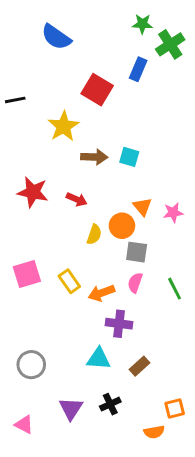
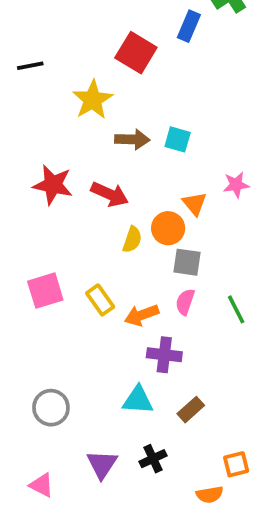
red arrow: (77, 199) -> (110, 194), size x1.4
pink star: (173, 213) -> (236, 185), moved

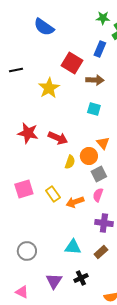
brown arrow: (132, 139) -> (95, 80), moved
gray square: (187, 262) -> (99, 174), turned -35
purple cross: (164, 355) -> (104, 223), moved

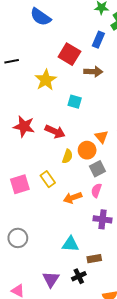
cyan square: (94, 109) -> (75, 102), moved
yellow rectangle: (53, 194) -> (48, 179), moved
gray circle: (27, 251) -> (18, 238), moved
brown rectangle: (101, 252) -> (94, 259), moved, turned 32

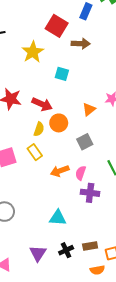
orange triangle: (102, 137) -> (89, 109), turned 32
orange circle: (87, 150) -> (59, 123), moved
yellow semicircle: (67, 156) -> (39, 129), moved
pink semicircle: (96, 190) -> (81, 173), moved
brown rectangle: (94, 259) -> (90, 246), moved

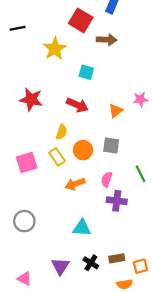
red arrow: (42, 104) -> (77, 105), moved
orange circle: (59, 123) -> (83, 150), moved
gray square: (85, 142) -> (111, 146), turned 35
orange arrow: (60, 171) -> (75, 184), moved
black cross: (66, 250) -> (91, 263), turned -32

